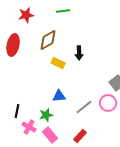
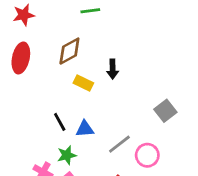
red star: (26, 15) -> (24, 15), moved
pink circle: (108, 103) -> (147, 155), moved
black line: (17, 111) -> (60, 122), moved, turned -40

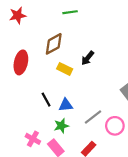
red ellipse: (21, 58) -> (21, 62), moved
black arrow: (113, 69) -> (88, 58), turned 40
green star: (67, 155) -> (61, 126), moved

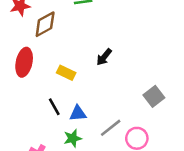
brown diamond: (54, 44) -> (45, 24), moved
yellow rectangle: (65, 69) -> (66, 73), moved

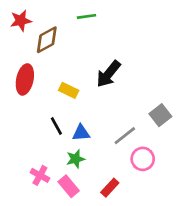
black arrow: (104, 57) -> (108, 74), size x1.5
gray line: (111, 128) -> (125, 136), moved

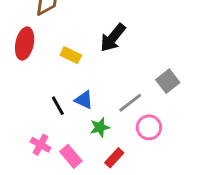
black line: (56, 126) -> (58, 106), moved
blue triangle: (81, 133) -> (84, 100), turned 30
green star: (76, 159) -> (100, 127), moved

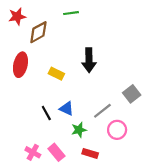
black arrow: (113, 38) -> (89, 60), turned -40
pink cross: (40, 145) -> (33, 152), moved
red rectangle: (114, 158) -> (90, 153), turned 64

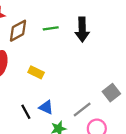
green line: (71, 13) -> (51, 28), moved
black arrow: (89, 60) -> (82, 30), moved

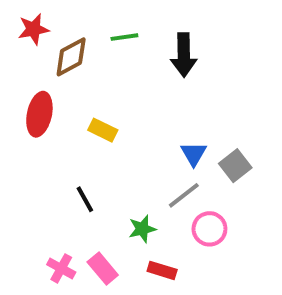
green line: (51, 28) -> (124, 37), moved
blue triangle: (46, 107) -> (194, 154), moved, turned 35

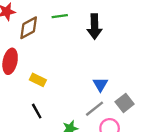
yellow rectangle: (103, 130) -> (38, 80), moved
gray square: (235, 166) -> (125, 103), moved

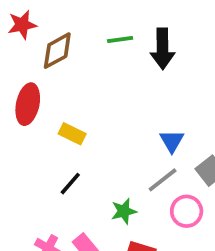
green line: (60, 16) -> (120, 40), moved
black line: (37, 111) -> (70, 184), turned 70

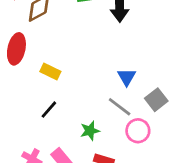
gray line: (163, 180) -> (120, 107), turned 75

